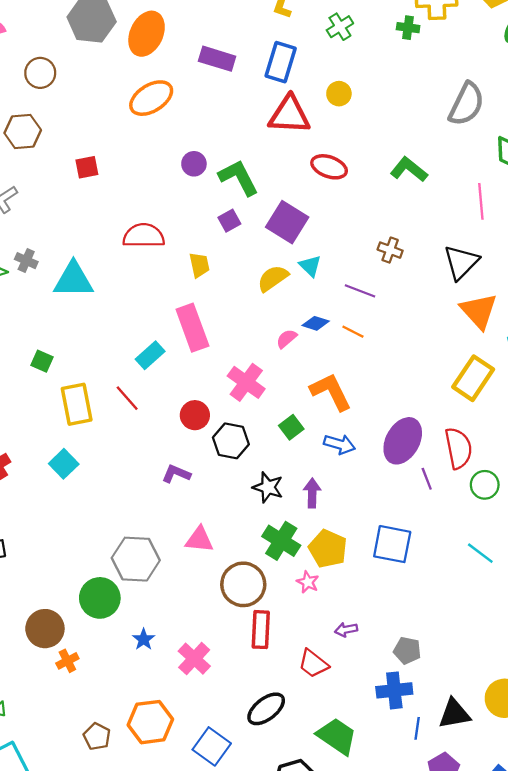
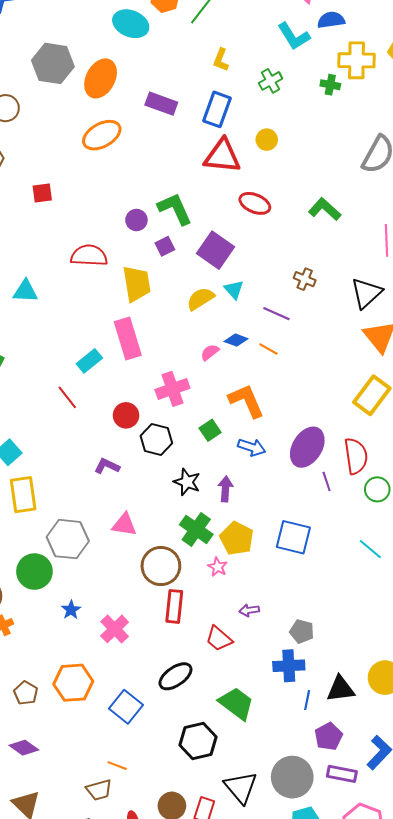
purple circle: (194, 164) -> (136, 220), moved
yellow trapezoid: (199, 265) -> (137, 284), size x1.6
cyan triangle: (73, 280) -> (25, 291), size x0.7
pink cross: (246, 382) -> (172, 389), turned 32
yellow rectangle: (77, 404) -> (23, 495), moved

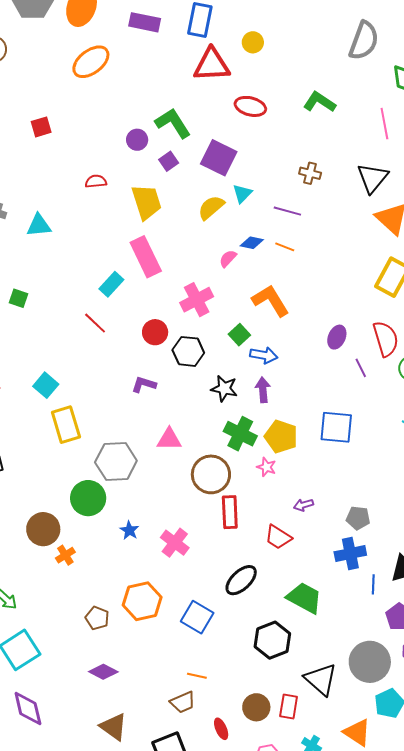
red semicircle: (89, 256) -> (96, 181), size x0.6
cyan triangle: (234, 289) -> (242, 194), turned 35
blue arrow: (252, 447) -> (264, 355), moved
purple ellipse: (307, 447) -> (337, 337), size x0.6

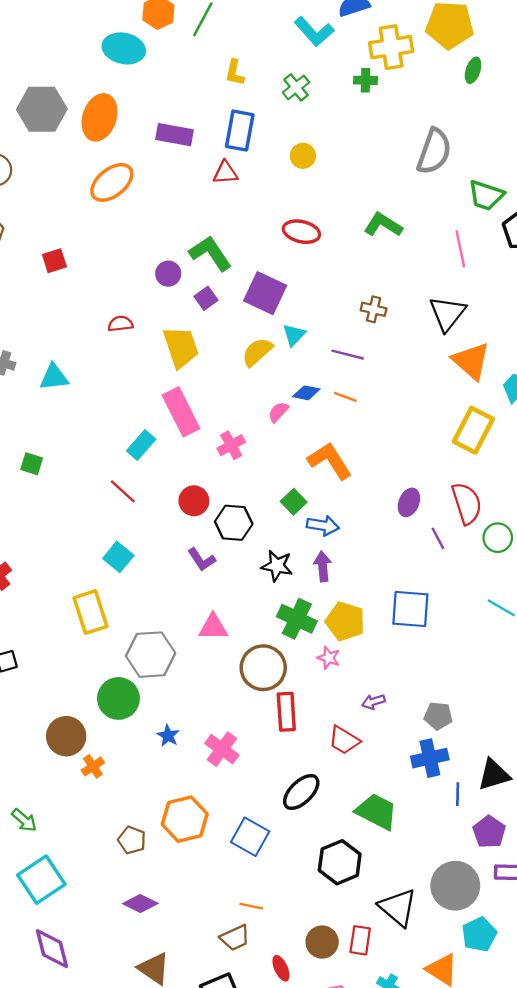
red triangle: (212, 65) -> (225, 173), moved, size x0.6
pink cross: (197, 300) -> (231, 445), moved, size x0.7
purple L-shape: (144, 384) -> (202, 559), moved, turned -140
cyan square: (46, 385) -> (118, 557), moved

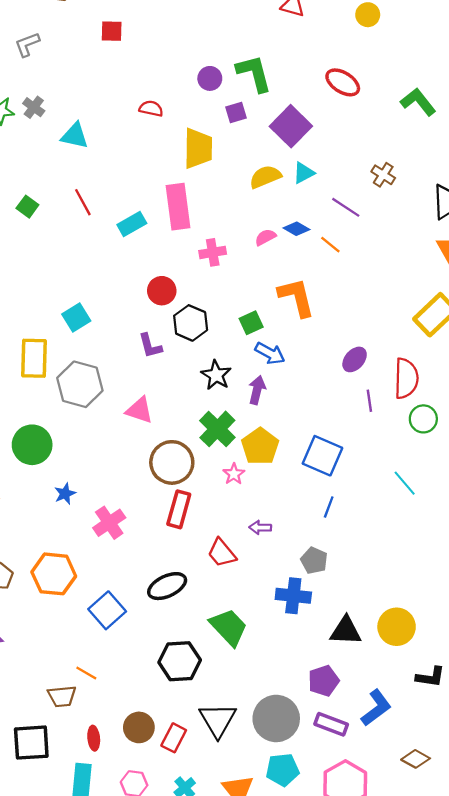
red line: (123, 491) -> (83, 202), moved
gray hexagon: (151, 655) -> (80, 384), moved
blue line: (458, 794) -> (329, 507), moved

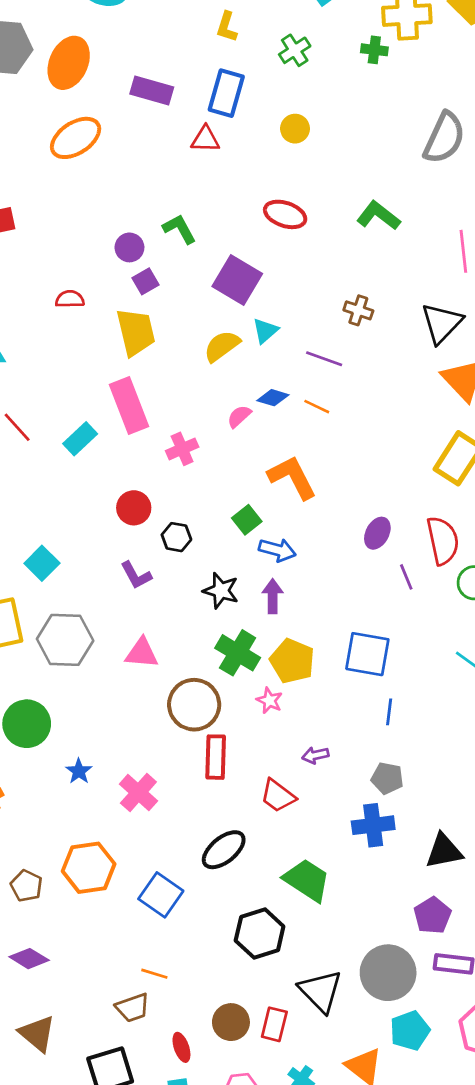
green L-shape: (254, 73) -> (179, 229), size x0.7
purple square: (236, 112) -> (145, 281), moved
black hexagon: (191, 323) -> (176, 537), size x0.7

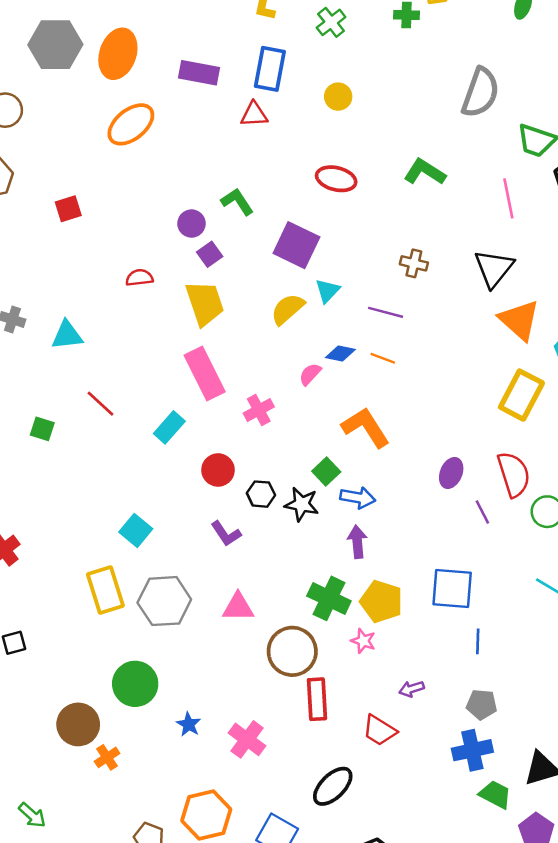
cyan rectangle: (80, 439) -> (169, 427), moved
black star: (221, 591) -> (302, 504), moved
green trapezoid: (307, 880) -> (495, 794), moved, size x0.7

